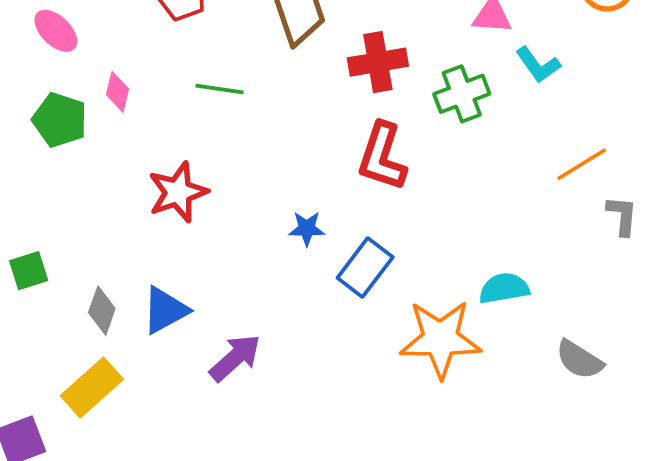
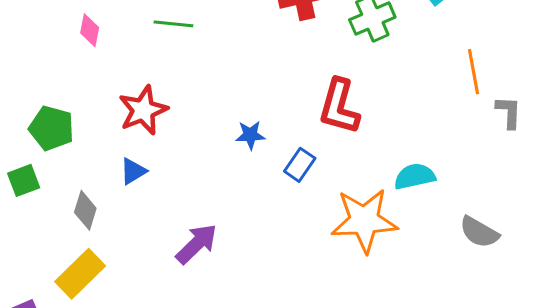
green pentagon: (60, 120) -> (52, 128), moved
red L-shape: (382, 157) -> (339, 107), moved
orange line: (582, 164) -> (473, 72), turned -66
blue rectangle: (365, 268) -> (300, 165), size x0.7
blue triangle: (165, 310) -> (133, 171), moved, size x0.7

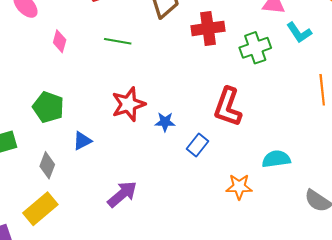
red star: (143, 110) -> (128, 104), moved
green pentagon: (52, 128) -> (48, 107), moved
orange star: (364, 220) -> (239, 187), size x0.6

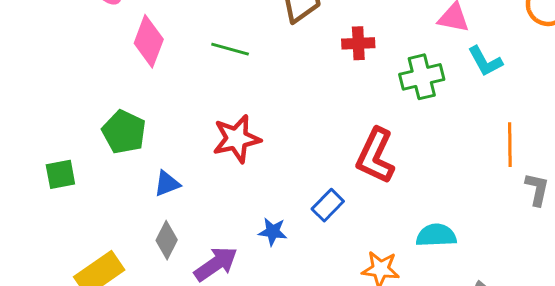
red cross: (208, 28) -> (358, 43), size x0.7
pink diamond: (60, 41) -> (149, 41), size x1.6
blue star: (165, 122) -> (273, 232), moved
gray diamond: (47, 165) -> (167, 240), moved

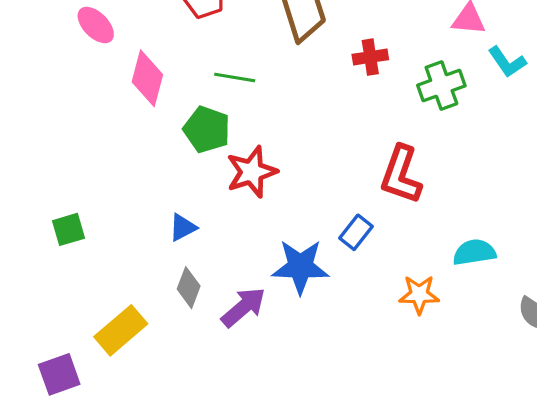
green pentagon: (124, 132) -> (207, 130), moved
blue star: (273, 232) -> (300, 267), size x1.8

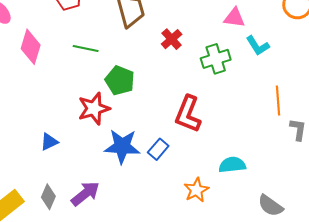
red cross: (370, 57) -> (172, 39), turned -35
green pentagon: (207, 130) -> (120, 80), moved
blue star: (300, 267) -> (122, 146), moved
gray diamond: (189, 288) -> (48, 197), moved
orange star: (419, 295) -> (196, 190), turned -30

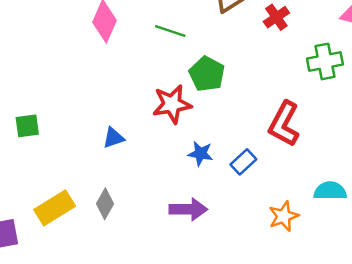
red cross: (172, 39) -> (276, 17), moved
blue star: (122, 146) -> (201, 154), size x0.6
purple arrow: (85, 194) -> (188, 209), moved, turned 32

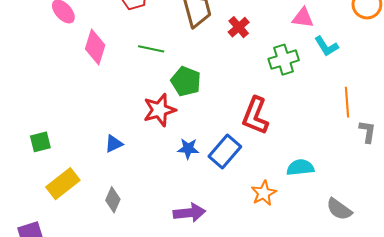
blue rectangle: (243, 162) -> (225, 151), size x1.5
yellow rectangle: (55, 208) -> (63, 184), moved
purple arrow: (188, 209) -> (189, 213), moved

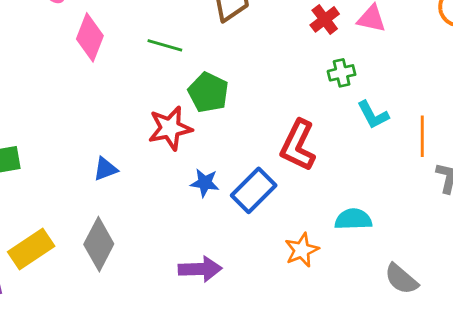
red cross: (239, 27) -> (325, 19), moved
cyan L-shape: (326, 46) -> (373, 115), moved
green cross: (284, 60) -> (342, 73), size x0.7
yellow rectangle: (63, 184) -> (31, 249), moved
gray diamond: (113, 200) -> (99, 244), size x1.5

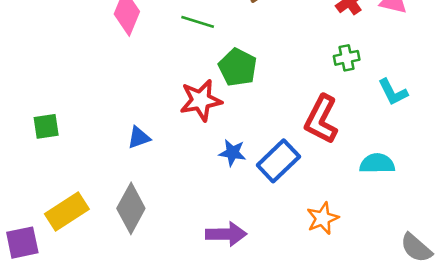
green cross: (342, 73) -> (347, 58), moved
cyan semicircle: (353, 219) -> (377, 164), moved

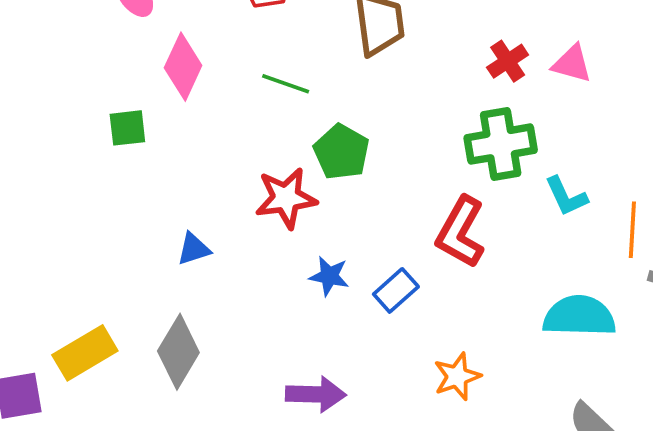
green cross: (347, 58) -> (501, 144), size x1.8
green square: (46, 126) -> (127, 128), moved
blue rectangle: (278, 161) -> (396, 290), size x0.7
cyan semicircle: (377, 164) -> (579, 316), moved, size x1.4

